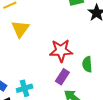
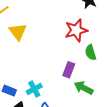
red star: (61, 51) -> (76, 30), moved

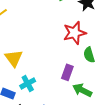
yellow triangle: (18, 32) -> (14, 58), moved
cyan cross: (34, 89) -> (28, 83), moved

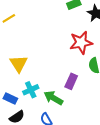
green arrow: (82, 90) -> (53, 98), moved

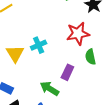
cyan cross: (31, 90) -> (39, 45), moved

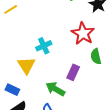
red star: (78, 34) -> (83, 33), turned -30
yellow triangle: (15, 54) -> (26, 65), moved

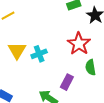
yellow triangle: (26, 65) -> (17, 50), moved

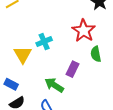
yellow triangle: (17, 50) -> (23, 55), moved

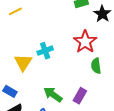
purple rectangle: (73, 69) -> (80, 96), moved

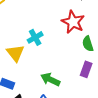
purple rectangle: (80, 96) -> (86, 69), moved

